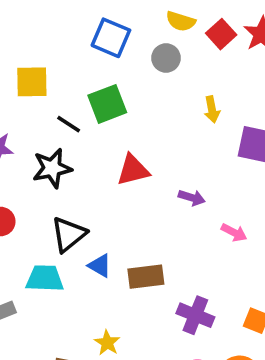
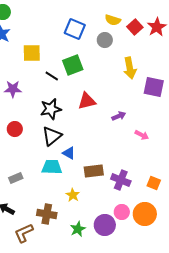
yellow arrow: (212, 109) -> (130, 68), size x1.5
black star: (52, 168) -> (51, 109), moved
purple arrow: (192, 198) -> (119, 116), turned -40
brown rectangle: (146, 277) -> (94, 171), moved
cyan trapezoid: (45, 278) -> (52, 167), moved

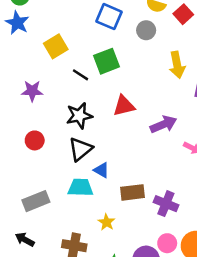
yellow square: (32, 53) -> (56, 46), turned -30
purple arrow: (119, 116) -> (163, 124), size x1.5
gray rectangle: (16, 178) -> (36, 201), size x1.5

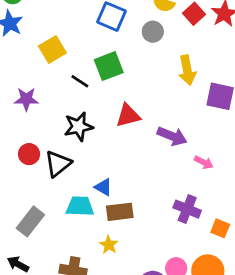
purple arrow: (163, 124) -> (172, 136), turned 45
black triangle: (80, 149) -> (58, 164), moved
brown rectangle: (132, 192) -> (120, 212), moved
gray rectangle: (36, 201) -> (30, 221), turned -30
purple cross: (166, 204) -> (187, 209), moved

